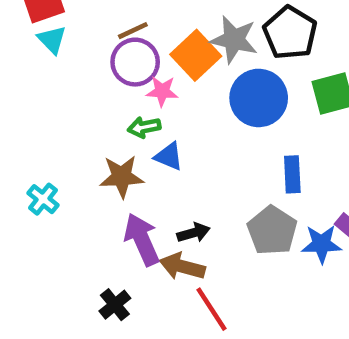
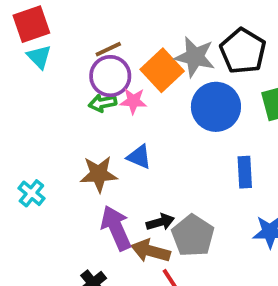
green arrow: (144, 127) -> (103, 103), moved
gray pentagon: (272, 231) -> (193, 236), moved

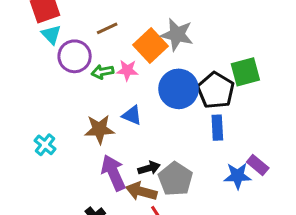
black pentagon: (243, 51) -> (216, 90), moved
purple circle: (110, 76) -> (75, 56), moved
blue circle: (216, 107) -> (179, 89), moved

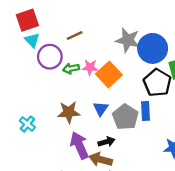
orange square: (151, 45) -> (109, 74), moved
blue circle: (179, 89) -> (153, 48), moved
blue triangle: (132, 115) -> (101, 109), moved, turned 42
blue rectangle: (217, 128) -> (145, 111), moved
gray pentagon: (175, 179) -> (125, 117), moved

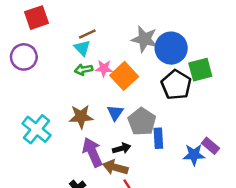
cyan triangle: (32, 40) -> (82, 48), moved
purple circle: (50, 57) -> (24, 57), moved
blue rectangle: (145, 111) -> (158, 138), moved
cyan cross: (27, 124) -> (37, 129), size x1.6

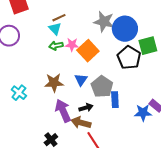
cyan cross: (37, 129) -> (19, 93), size x0.7

